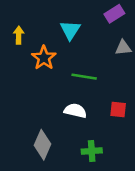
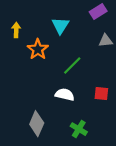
green line: (84, 77) -> (72, 65), turned -54
green cross: (92, 151) -> (79, 129), turned 35

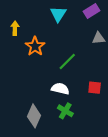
cyan triangle: (60, 26) -> (58, 14), moved
green cross: (79, 129) -> (65, 111), moved

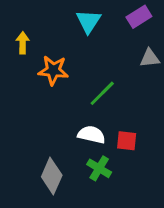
orange star: (35, 46) -> (53, 70), turned -30
red square: (95, 88) -> (127, 141), moved

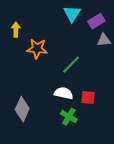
purple rectangle: (139, 17) -> (96, 21), moved
cyan triangle: (88, 21) -> (72, 14), moved
gray diamond: (52, 176) -> (22, 109), moved

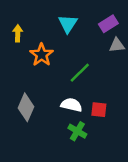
cyan triangle: (72, 14) -> (68, 24), moved
orange star: (37, 49) -> (42, 55), turned 30
gray diamond: (22, 109) -> (26, 107), moved

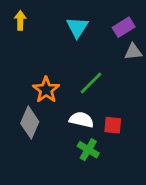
yellow arrow: (18, 33) -> (20, 20), moved
orange star: (42, 55) -> (46, 90), moved

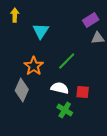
cyan triangle: (77, 27) -> (41, 31), moved

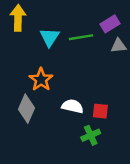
yellow arrow: (15, 15) -> (18, 18), size x1.5
green line: (67, 61) -> (81, 37), moved, turned 36
green cross: (65, 110) -> (91, 135), moved, turned 35

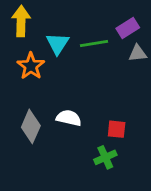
orange star: (41, 80) -> (31, 66), moved
white semicircle: (73, 106) -> (69, 118), moved

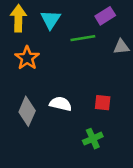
purple rectangle: (128, 28) -> (105, 16), moved
cyan triangle: (58, 44) -> (51, 20), moved
red square: (117, 129) -> (103, 103), moved

